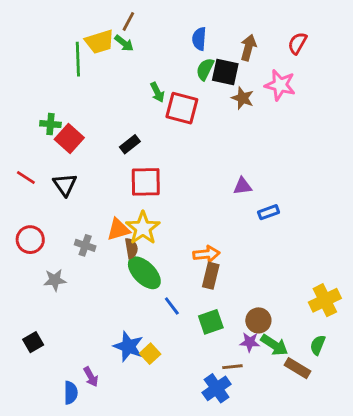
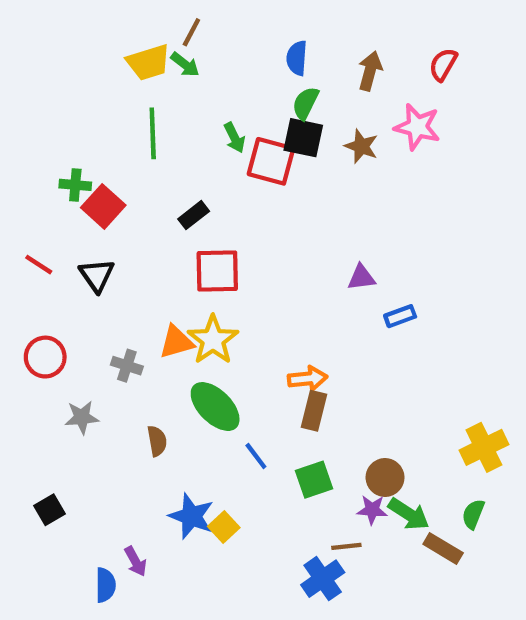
green line: (78, 59) -> (153, 133), moved
black square: (225, 72) -> (303, 138), moved
brown semicircle: (131, 248) -> (157, 441), moved

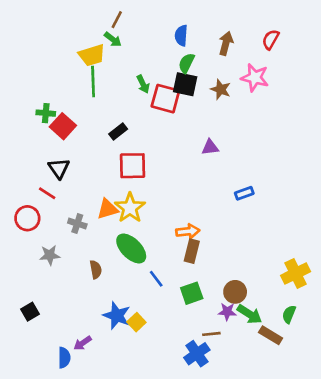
yellow trapezoid: (148, 62) -> (92, 55), moved
red line: (39, 265) -> (47, 193), moved
purple triangle: (361, 277) -> (210, 147), moved
purple arrow: (136, 561) -> (83, 343), turned 84

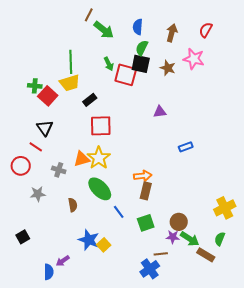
green arrow: (113, 39) -> (104, 30), moved, size x1.5
yellow trapezoid: (92, 55) -> (70, 83), moved

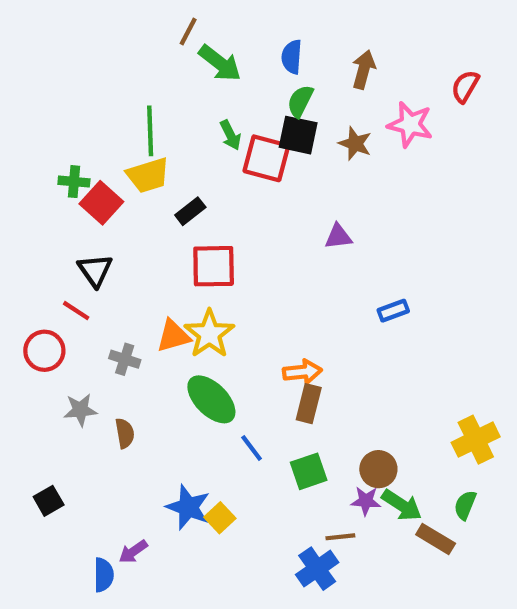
red semicircle: (206, 30) -> (465, 86), moved
brown semicircle: (73, 205) -> (125, 433), moved

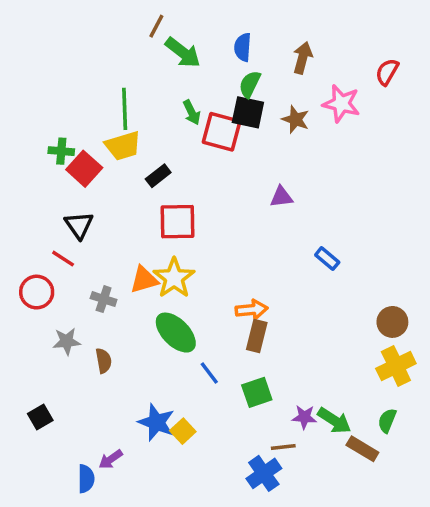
blue rectangle: (393, 311) -> (327, 259), turned 60
brown circle: (378, 469) -> (392, 322), moved

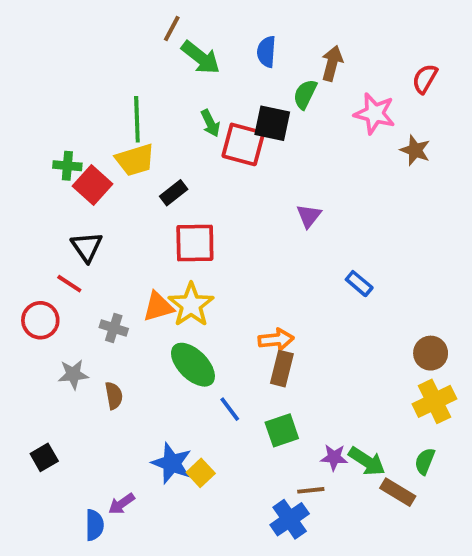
green semicircle: (250, 84) -> (305, 94), moved
brown star: (296, 119) -> (415, 150), moved
purple triangle: (281, 197) -> (309, 216), turned -45

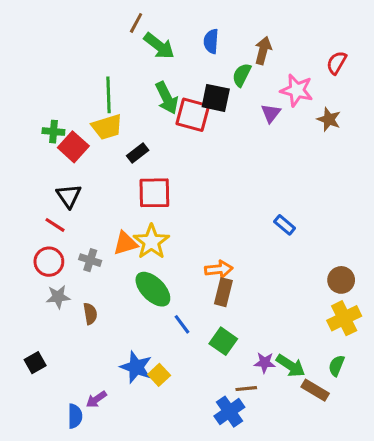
green arrow: (210, 123) -> (167, 98), size x1.5
purple triangle: (309, 216) -> (271, 113), moved
red circle: (40, 320) -> (49, 262), moved
green square: (282, 430) -> (223, 341), turned -36

